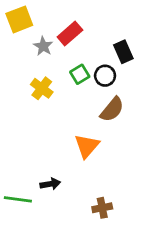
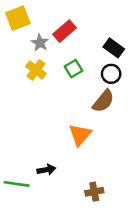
black rectangle: (123, 52) -> (114, 48), turned -30
black circle: (105, 76) -> (111, 74), moved
yellow cross: (42, 88) -> (36, 70), moved

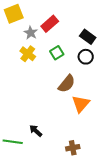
brown semicircle: (103, 101) -> (67, 84), moved
orange triangle: (80, 135) -> (81, 104), moved
black arrow: (46, 170) -> (36, 131), turned -128

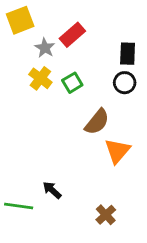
black rectangle: (88, 37) -> (128, 54), turned 56
green square: (57, 53) -> (72, 83), moved
brown cross: (73, 148) -> (106, 215), turned -32

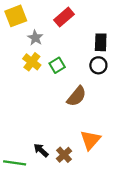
red rectangle: (72, 35) -> (64, 17), moved
orange triangle: (117, 151) -> (90, 140), moved
brown cross: (106, 215) -> (64, 155), moved

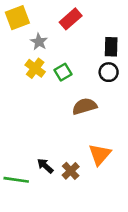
brown semicircle: (77, 96) -> (85, 106), turned -145

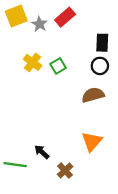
gray star: (39, 42) -> (39, 24), moved
brown semicircle: (85, 106) -> (93, 95), moved
brown cross: (71, 171) -> (65, 170), moved

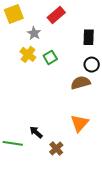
gray star: (39, 24) -> (34, 33), moved
black circle: (100, 66) -> (92, 65), moved

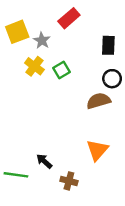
yellow square: (14, 14) -> (17, 32), moved
brown cross: (56, 148) -> (69, 181), turned -32

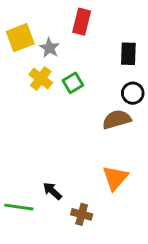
red rectangle: (69, 18) -> (82, 22), turned -35

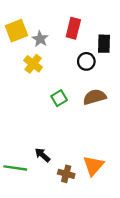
red rectangle: (82, 22) -> (73, 28), moved
green square: (73, 83) -> (59, 98), moved
black circle: (133, 93) -> (86, 61), moved
orange triangle: (115, 178) -> (93, 166), moved

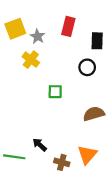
black circle: (86, 61) -> (87, 67), moved
brown semicircle: (95, 97) -> (94, 114), moved
green square: (59, 98) -> (55, 92), turned 32

